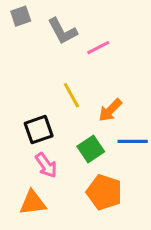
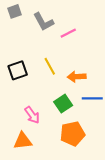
orange arrow: (110, 110) -> (77, 77), turned 42
black square: (39, 130) -> (18, 70), moved
orange pentagon: (104, 192) -> (72, 134), turned -30

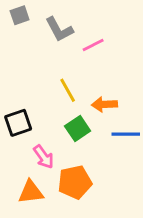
black square: (18, 70) -> (18, 123), moved
green square: (63, 104) -> (78, 128), moved
orange pentagon: (72, 134) -> (75, 182), moved

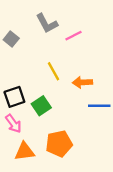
gray square: (20, 15) -> (11, 39), moved, turned -32
green square: (78, 128) -> (41, 106), moved
pink arrow: (44, 157) -> (13, 124), moved

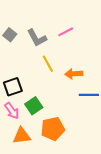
gray L-shape: (47, 23) -> (37, 38), moved
green square: (41, 106) -> (34, 106), moved

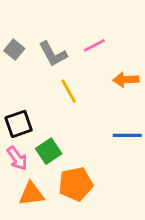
orange arrow: (74, 74) -> (126, 80), moved

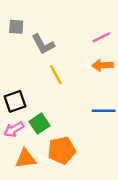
pink line: (94, 45) -> (101, 37), moved
gray square: (14, 50) -> (16, 27), moved, turned -35
pink arrow: (17, 158) -> (14, 129), turned 96

